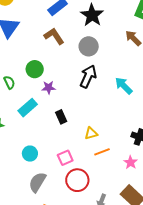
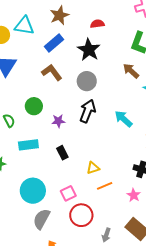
purple star: (49, 87) -> (58, 121), moved
cyan rectangle: (28, 108) -> (28, 145), turned 36
cyan circle: (30, 154) -> (33, 191), size x1.6

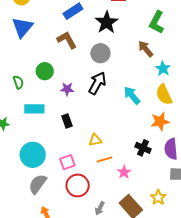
pink star: (134, 195) -> (124, 172), moved

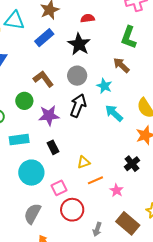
brown L-shape: (67, 40) -> (43, 79), moved
cyan star: (163, 69) -> (104, 86), moved
purple star: (67, 89) -> (49, 116), size x1.5
black cross: (143, 148) -> (132, 164), turned 35
cyan circle: (33, 155) -> (31, 173), moved

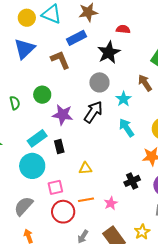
brown L-shape: (43, 79) -> (60, 60), moved
cyan rectangle: (19, 140) -> (37, 138), moved, turned -42
orange line: (95, 180) -> (86, 200), moved

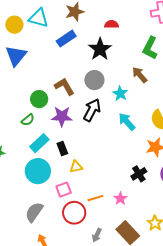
brown L-shape: (60, 60) -> (64, 87), moved
green semicircle: (15, 103) -> (28, 120), moved, turned 72
yellow triangle: (85, 168) -> (76, 167), moved

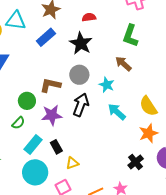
brown L-shape: (64, 87) -> (50, 85), turned -40

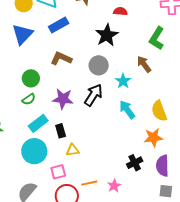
blue rectangle: (46, 37) -> (59, 25), moved
brown L-shape: (50, 85) -> (61, 58), moved
green circle: (27, 101) -> (31, 78), moved

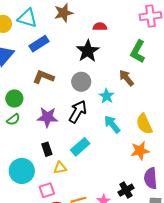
cyan rectangle: (38, 123) -> (80, 147), moved
black cross: (135, 163) -> (126, 190), moved

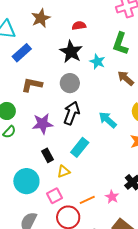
brown arrow: (126, 78) -> (126, 78), moved
cyan star: (107, 96) -> (97, 62), moved

